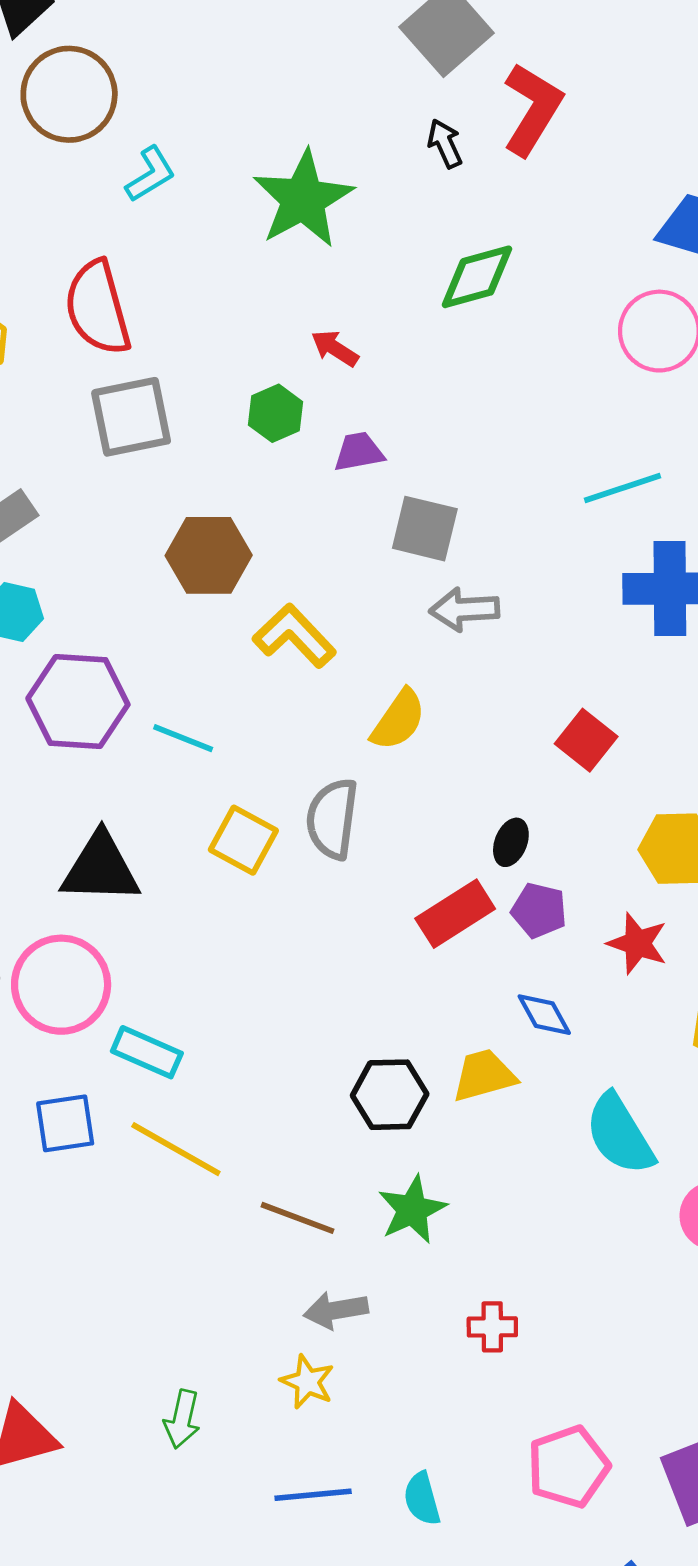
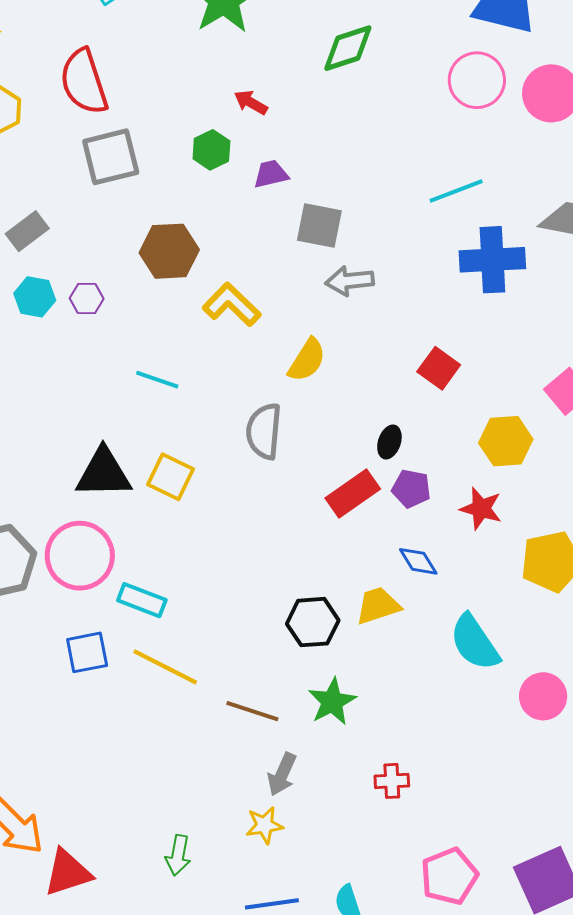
purple hexagon: (78, 702) -> (87, 299), moved, size x0.5
yellow square: (243, 840) -> (170, 477), moved
gray arrow: (336, 1310) -> (282, 774), turned -54
yellow star: (307, 1382) -> (264, 825), turned -30

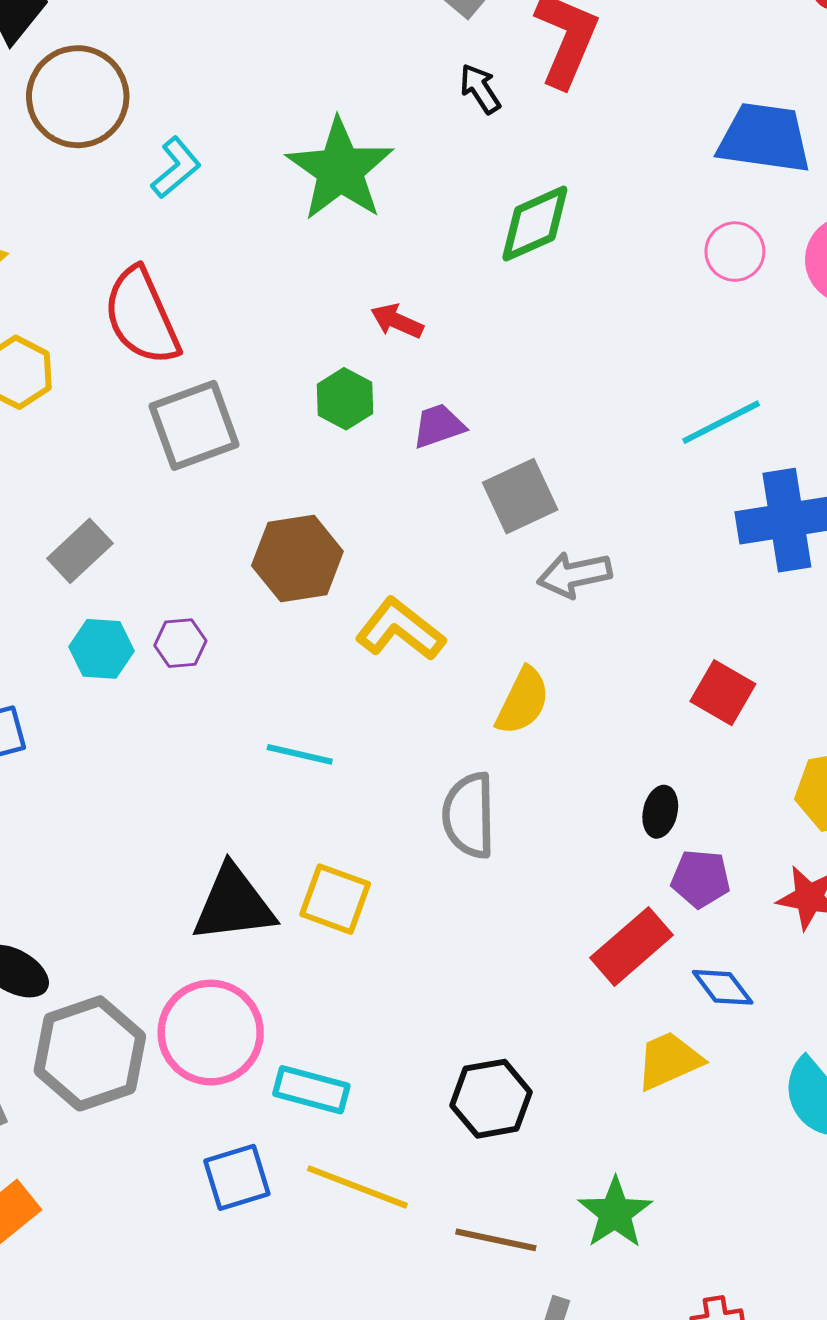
pink circle: (477, 80) -> (735, 252), size x0.7
gray square: (319, 226) -> (520, 496), turned -30
red rectangle: (353, 494) -> (632, 946), moved
black hexagon: (313, 622) -> (491, 1099), moved

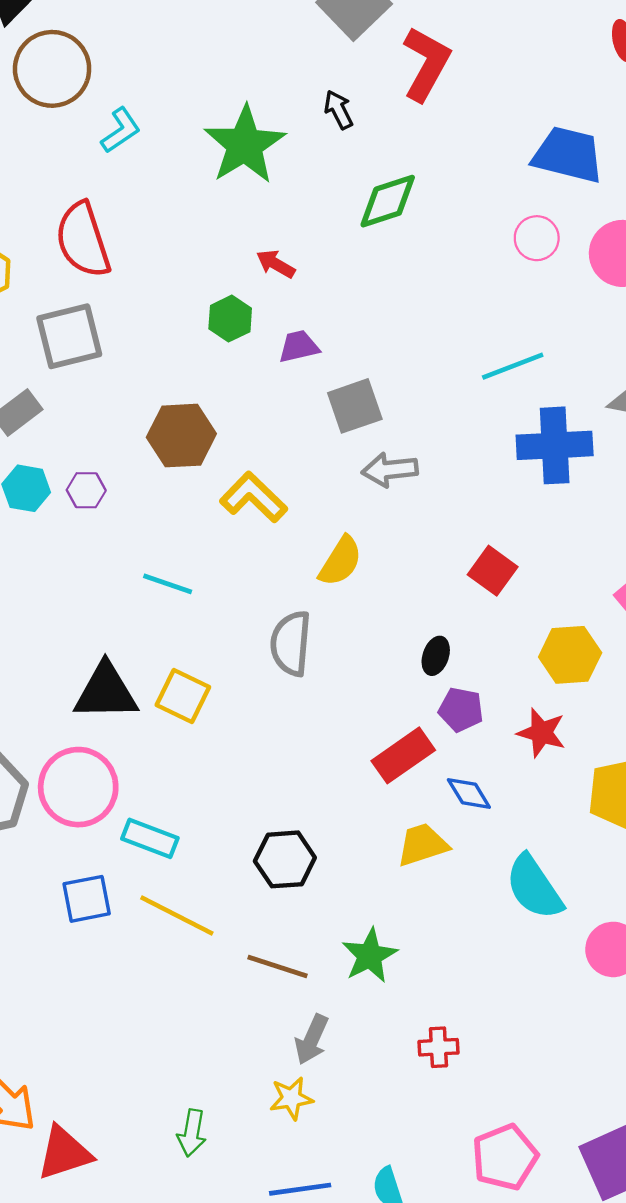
black arrow: (480, 89) -> (339, 110), moved
gray square: (194, 425) -> (69, 336), moved

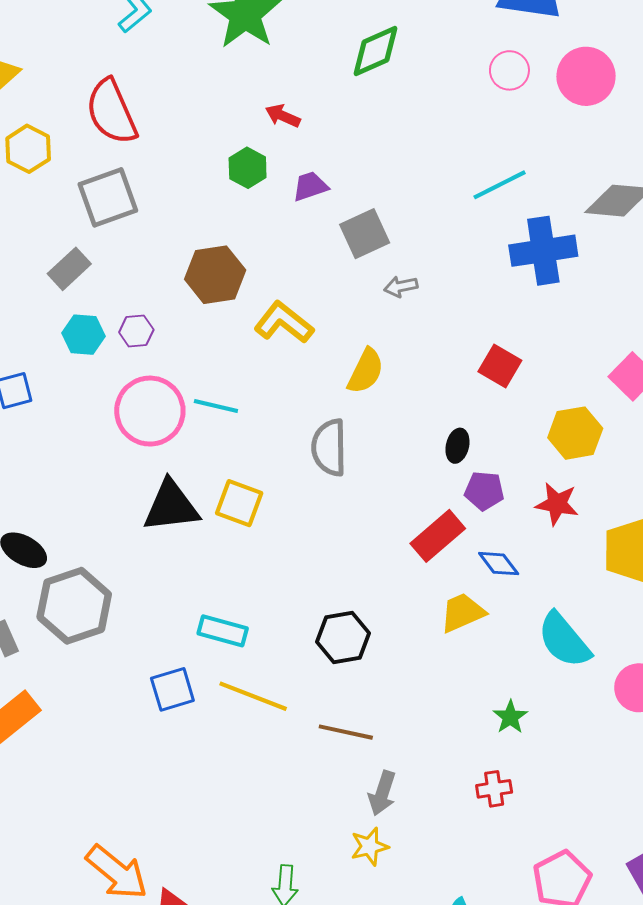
gray arrow: (390, 470) -> (401, 286), size x0.7
pink circle: (78, 787) -> (150, 411), moved
green star: (370, 956) -> (510, 717), moved, size x0.7

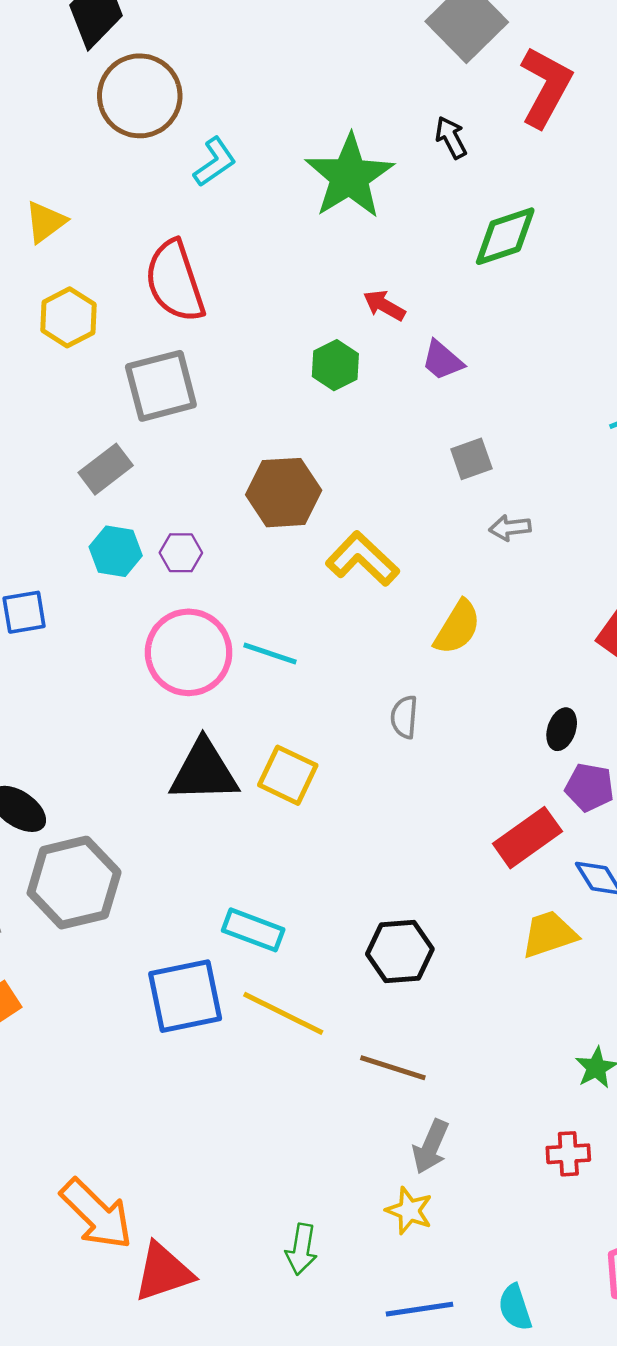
purple trapezoid: (310, 186) -> (442, 360), moved, turned -126
gray square: (365, 234) -> (471, 459), size x0.7
gray semicircle: (329, 447) -> (404, 717), size x0.6
blue square: (172, 689) -> (185, 996), size x1.4
yellow star: (370, 846) -> (409, 1211), turned 30

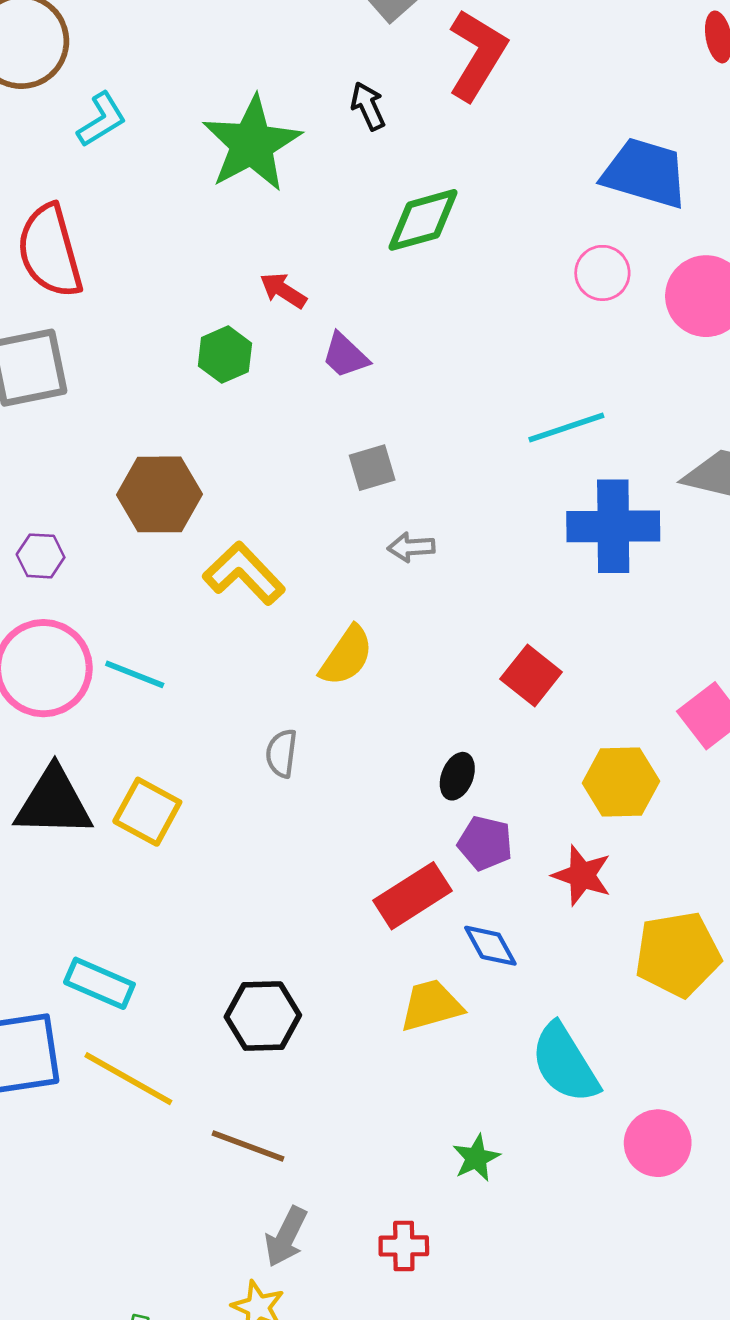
red cross: (568, 1154) -> (404, 1246), moved

